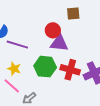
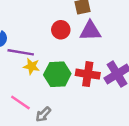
purple triangle: (59, 43) -> (90, 31), moved
yellow star: (14, 69) -> (32, 66), moved

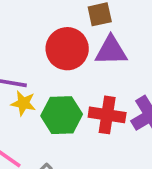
red circle: (61, 30) -> (67, 49), size x1.5

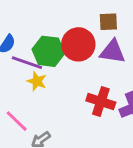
green hexagon: (62, 115) -> (48, 51), moved

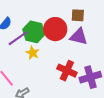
purple line: (27, 63) -> (18, 38), turned -60
yellow star: (37, 81) -> (33, 53), moved

